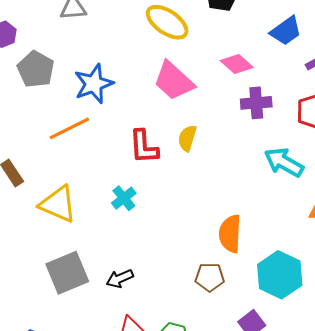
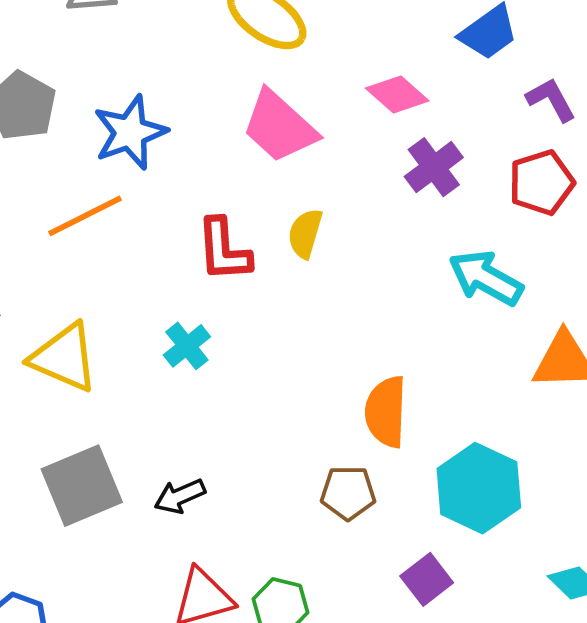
purple cross: (256, 103) -> (434, 167), turned -32

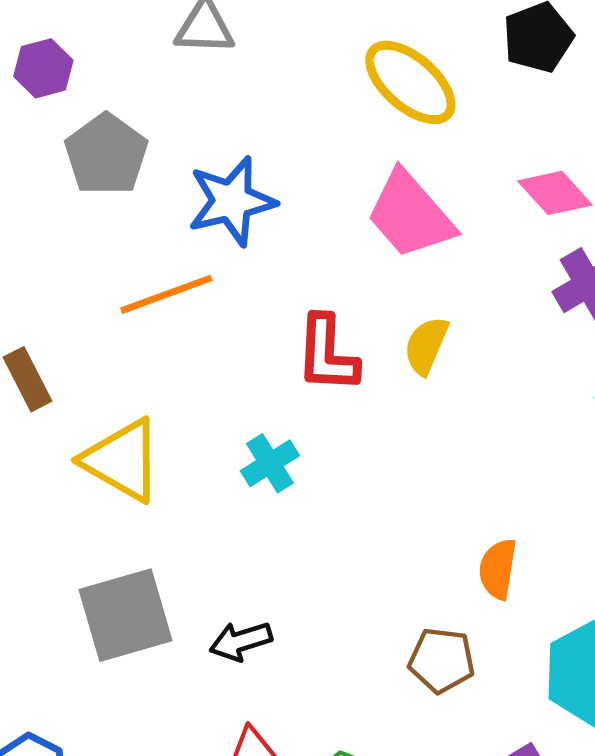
orange semicircle: (386, 412) -> (498, 569), size x0.7

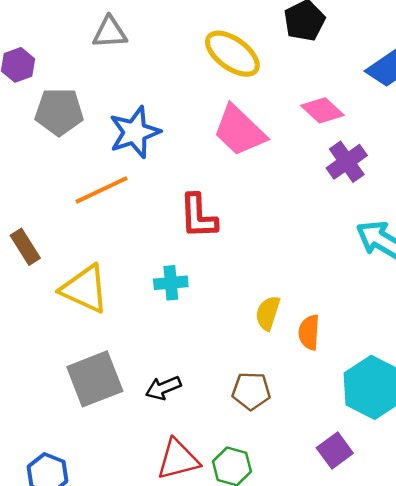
gray pentagon: (106, 154) -> (59, 112), turned -30
yellow semicircle: (426, 346) -> (268, 313), moved
cyan cross: (270, 463) -> (171, 283), turned 32
brown pentagon: (442, 660) -> (251, 391), moved

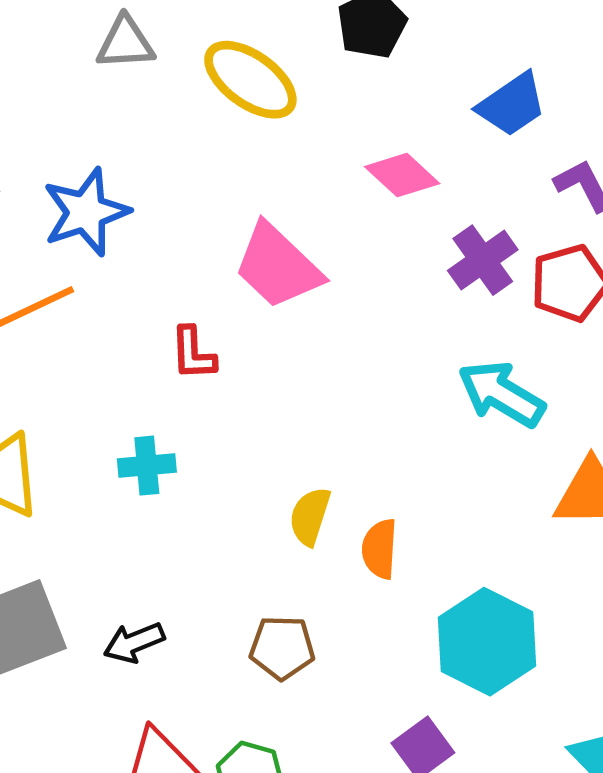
gray triangle: (110, 32) -> (125, 43), moved
pink trapezoid: (239, 131) -> (278, 266), moved
purple cross: (347, 162) -> (483, 260), moved
red L-shape: (198, 216) -> (193, 353), size x0.7

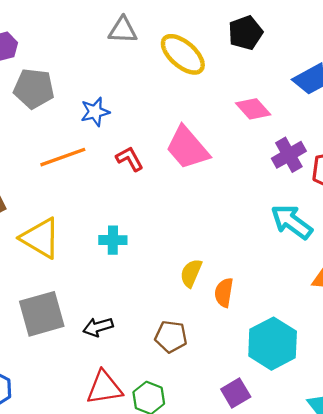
blue star: (86, 212) -> (95, 112), size x0.7
red L-shape: (193, 353) -> (130, 159), moved, turned 148

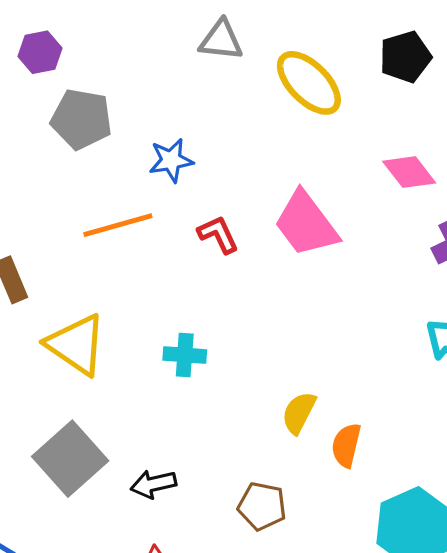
gray square: (42, 314) -> (70, 459), turned -30

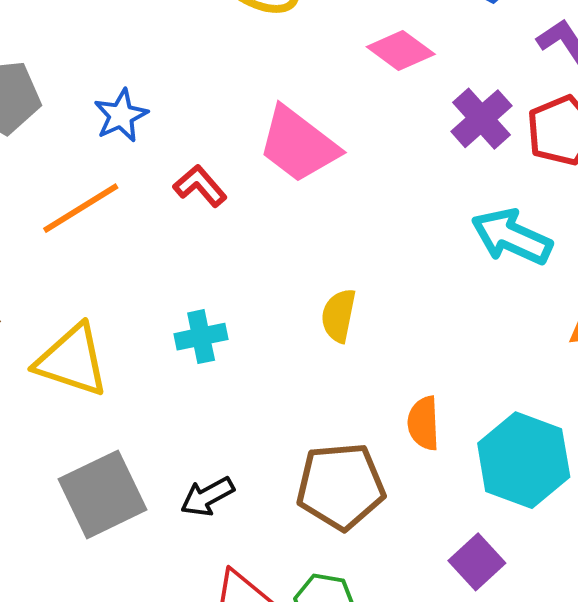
yellow semicircle: (299, 413) -> (339, 316), moved
orange semicircle: (346, 445) -> (424, 423), moved
gray square: (70, 459) -> (102, 494), turned 32
brown pentagon: (262, 506) -> (341, 486), size x1.5

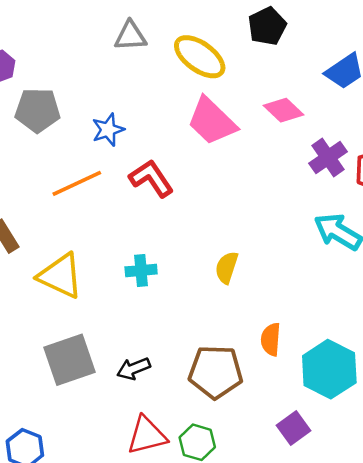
pink trapezoid: (298, 145) -> (212, 121), moved
red L-shape: (200, 186) -> (151, 178), size x1.4

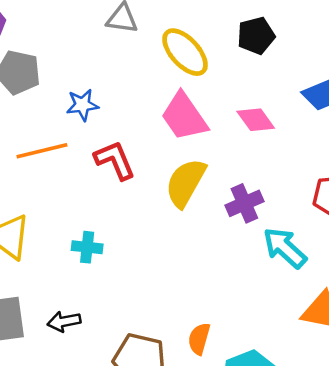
purple cross: (328, 157) -> (244, 203), moved
yellow semicircle: (227, 267) -> (186, 183), moved, size x1.6
black arrow: (133, 369) -> (64, 322), moved

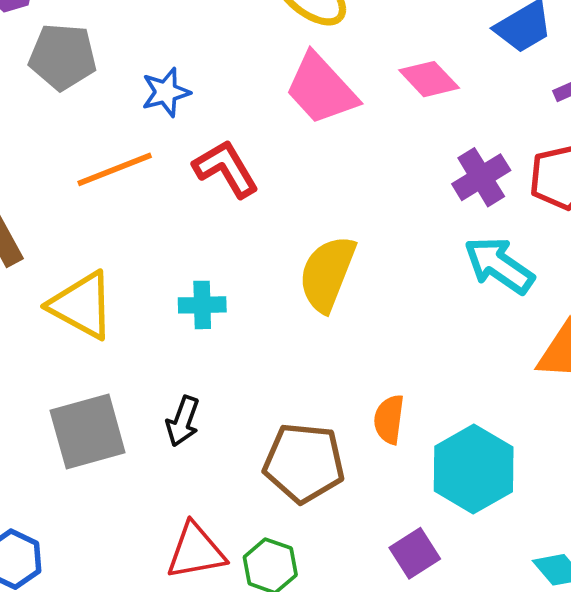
yellow semicircle: (186, 183) -> (327, 274), moved
purple cross: (244, 203) -> (481, 177), moved
black arrow: (64, 322) -> (183, 421), turned -52

